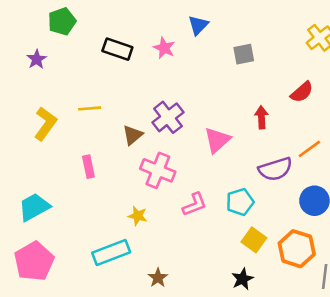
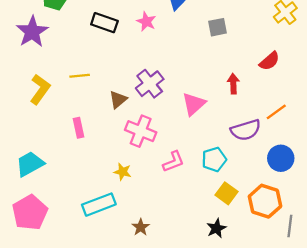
purple star: (37, 59) -> (32, 32), size x1.8

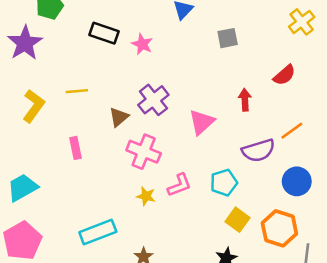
pink star: (146, 22) -> (142, 44), moved
yellow star: (123, 172) -> (146, 196), moved

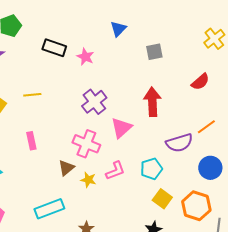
red arrow: (245, 100) -> (152, 102), moved, size x1.6
brown triangle: (119, 117) -> (66, 168), moved
pink triangle: (202, 122) -> (121, 128), moved

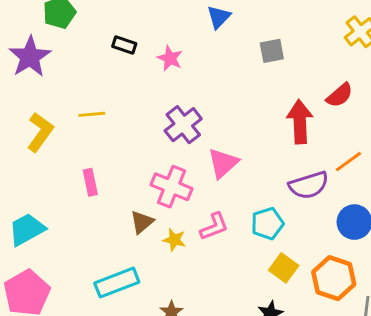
black rectangle: (54, 48) -> (124, 45), size x0.7
red arrow: (152, 102) -> (300, 122), moved

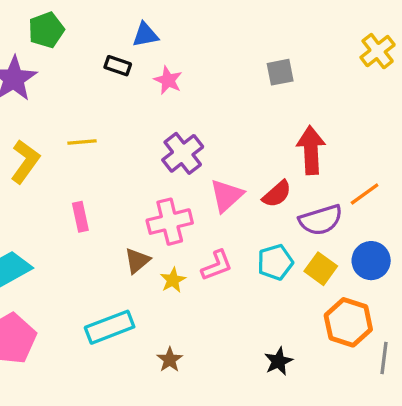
blue triangle: (219, 17) -> (145, 35), moved, turned 35
red semicircle: (340, 95) -> (277, 194), moved
pink cross: (171, 187) -> (170, 222), turned -36
yellow star: (174, 240) -> (173, 280), turned 30
yellow square: (284, 268) -> (321, 269), moved

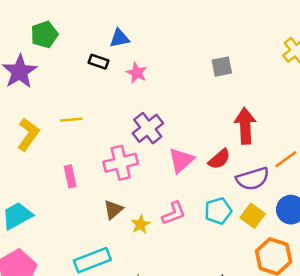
pink cross: (170, 222) -> (121, 163), moved

